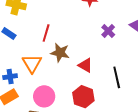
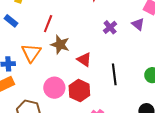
pink circle: (44, 96) -> (54, 88), moved

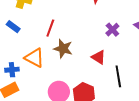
orange triangle: (31, 53) -> (34, 58), turned -35
red triangle: (84, 59) -> (98, 57), moved

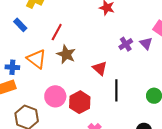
purple cross: (112, 30) -> (126, 44), moved

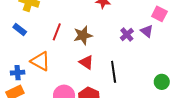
brown star: (66, 54) -> (83, 35), moved, turned -30
red triangle: (100, 68) -> (86, 62), moved
black line: (116, 90) -> (114, 72), moved

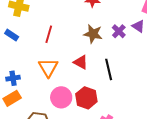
brown star: (83, 35) -> (93, 34), moved, turned 30
orange triangle: (40, 61) -> (48, 68), moved, turned 35

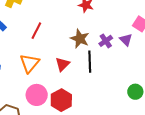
red triangle: (81, 62) -> (62, 64), turned 35
black line: (109, 69) -> (90, 62), moved

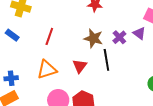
orange triangle: (29, 63) -> (47, 70), turned 40

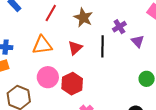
purple triangle: (139, 33) -> (138, 41), moved
brown star: (93, 38) -> (83, 18), moved

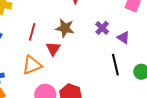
black line: (103, 46) -> (115, 65), moved
red triangle: (75, 48) -> (53, 49), moved

